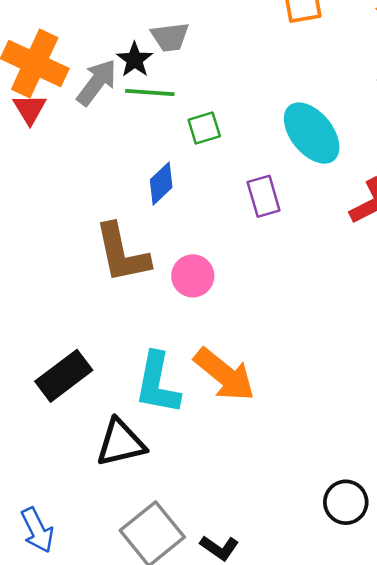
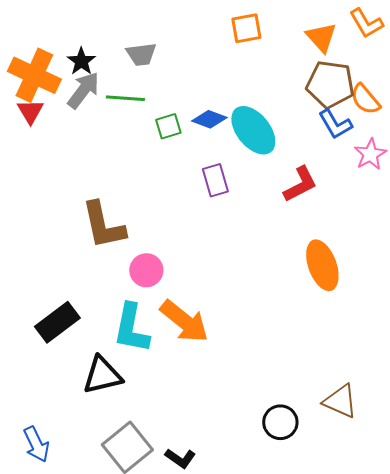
black star: (135, 60) -> (81, 61), moved
blue diamond: (161, 184) -> (209, 119), moved, turned 64
pink circle: (193, 276) -> (146, 270), moved

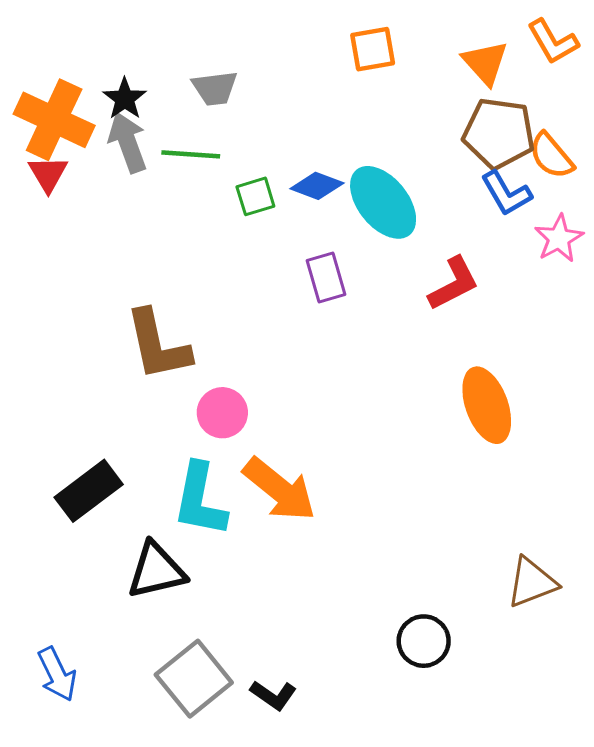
gray arrow: (83, 90) -> (128, 142), turned -57
brown triangle: (340, 401) -> (532, 582), moved, turned -45

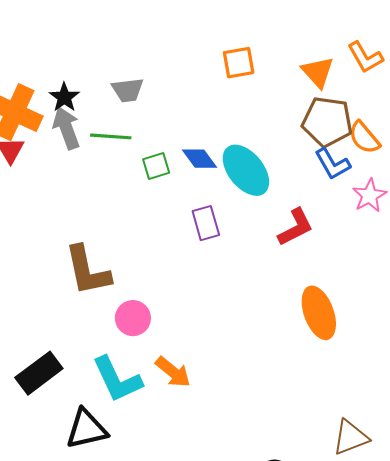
blue diamond: (317, 186) -> (199, 159), turned 33
orange arrow: (279, 489) -> (173, 372), size x0.7
cyan L-shape: (200, 500) -> (117, 379), turned -36

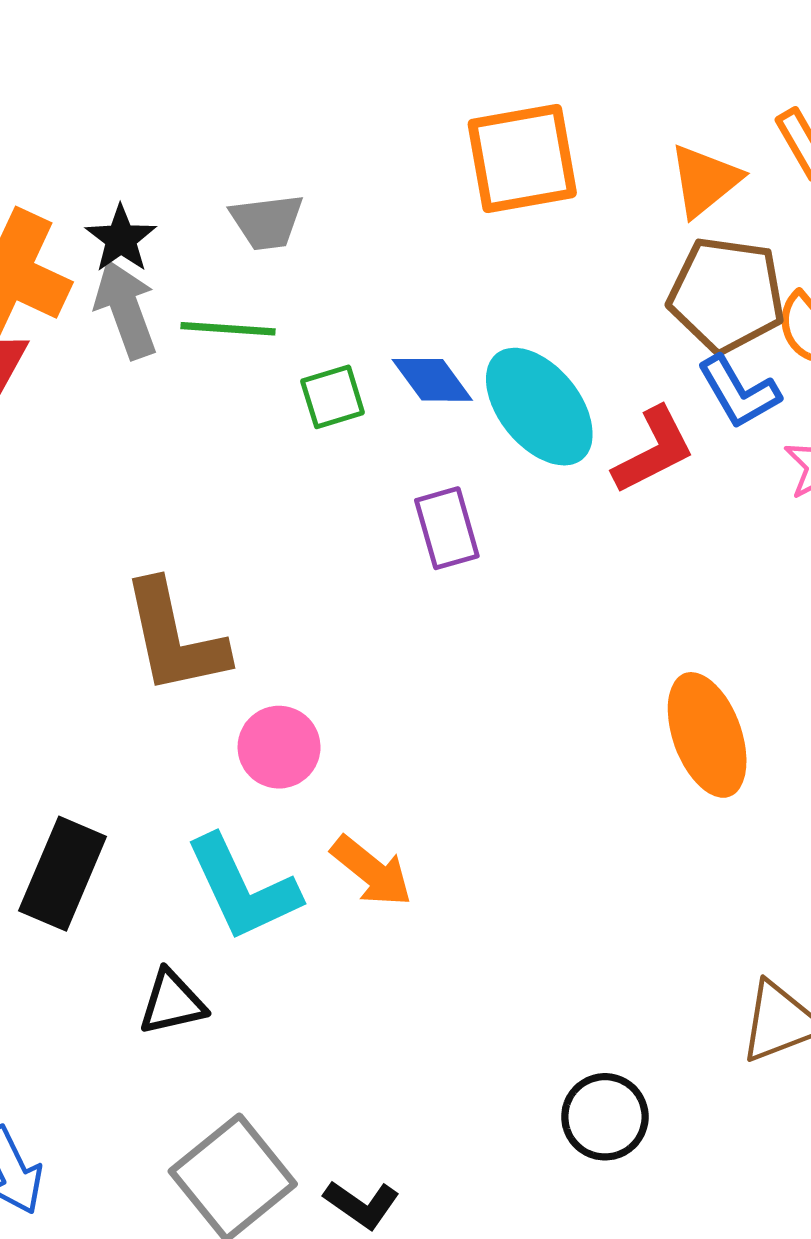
orange square: (239, 63) -> (522, 158), size x1.5
orange triangle: (318, 72) -> (705, 180), turned 33
red L-shape: (296, 227) -> (654, 450), moved
black rectangle: (39, 373) -> (63, 874), turned -30
black triangle: (86, 429) -> (172, 1002), size x0.7

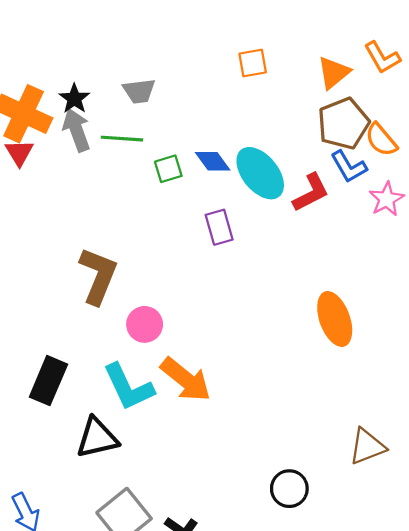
orange square: (522, 158) -> (253, 63), size x0.6
brown pentagon: (727, 295) -> (343, 123), turned -30
brown L-shape: (174, 638) -> (98, 276), turned -146
orange arrow: (371, 871) -> (186, 380), size x1.4
black triangle: (172, 1002) -> (97, 438), size x1.4

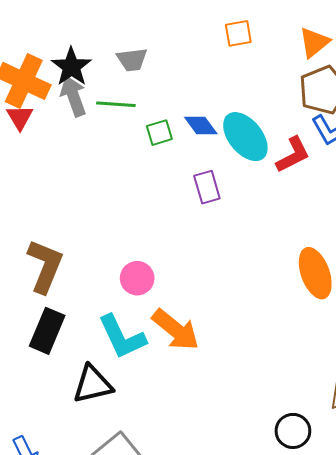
black star: (74, 99) -> (71, 67), size x1.4
brown L-shape: (98, 276) -> (45, 266), moved
black circle: (289, 489) -> (293, 431), moved

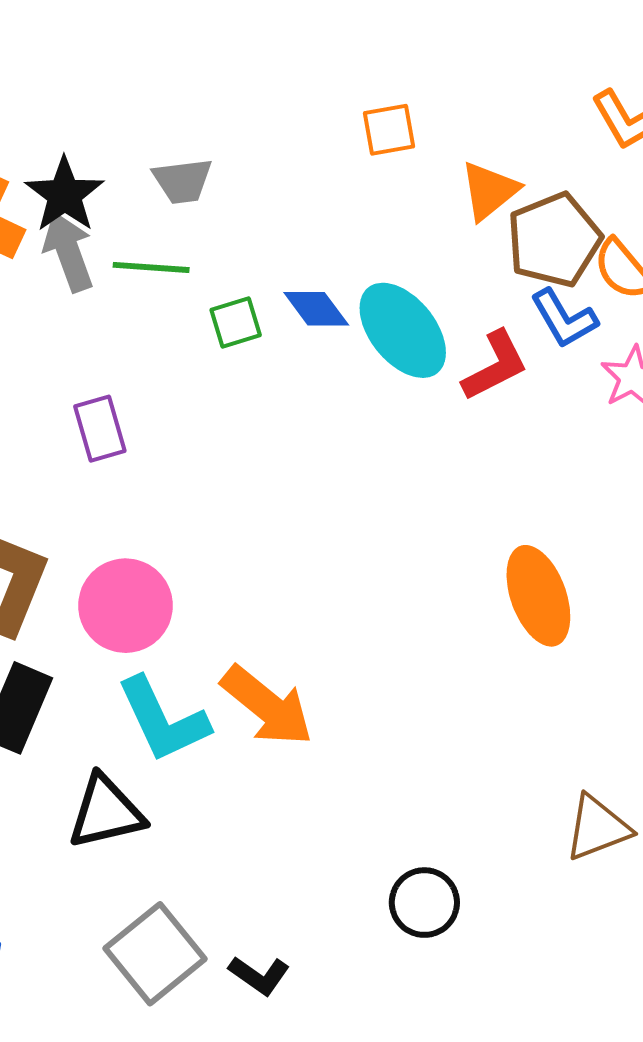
orange triangle: (314, 42) -> (489, 191), moved
purple rectangle: (207, 187) -> (100, 429), moved
pink circle: (137, 278) -> (125, 606), moved, size x1.4
black circle: (293, 431) -> (424, 903), moved

